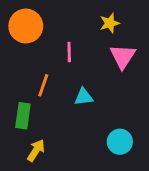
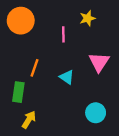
pink line: (69, 52) -> (63, 34), moved
pink triangle: (123, 56) -> (99, 62), moved
cyan triangle: (84, 97) -> (67, 77), turned 42

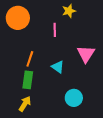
yellow star: (88, 18) -> (69, 11), moved
green rectangle: (18, 92) -> (28, 80), moved
cyan circle: (96, 113) -> (74, 98), moved

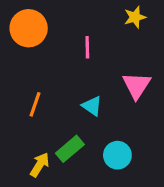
yellow star: (69, 11) -> (135, 17), moved
orange line: (30, 59) -> (35, 104), moved
green rectangle: (28, 80) -> (70, 149), moved, turned 42

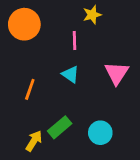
yellow star: (135, 17) -> (92, 15), moved
cyan triangle: (92, 106) -> (70, 74), moved

